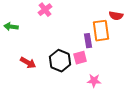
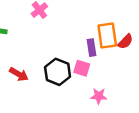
red semicircle: (116, 16) -> (125, 42), moved, turned -56
pink square: (80, 58) -> (82, 68), turned 32

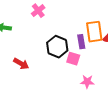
black hexagon: (58, 72) -> (57, 47), moved

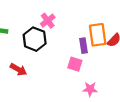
pink cross: (38, 11) -> (48, 21), moved
black hexagon: (57, 47) -> (35, 39), moved

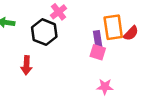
pink square: (75, 64) -> (98, 52), moved
red arrow: (18, 70) -> (26, 65), turned 63

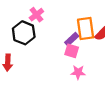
purple rectangle: (98, 39) -> (72, 39), turned 56
pink star: (105, 87) -> (78, 72), moved

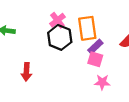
orange rectangle: (86, 29) -> (87, 28), moved
black hexagon: (24, 33) -> (60, 37), moved

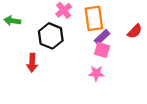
black hexagon: (60, 37) -> (51, 36), moved
pink star: (102, 82) -> (96, 73), moved

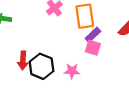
black hexagon: (51, 36) -> (42, 66), moved
pink star: (96, 73) -> (72, 71), moved

